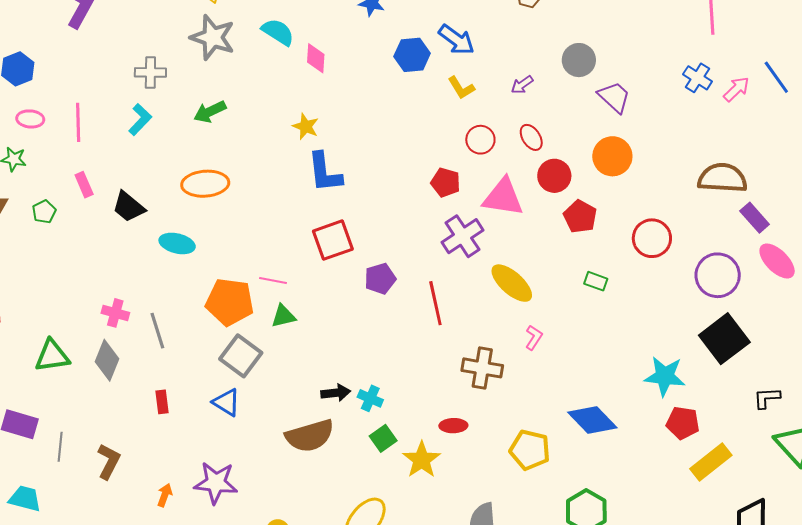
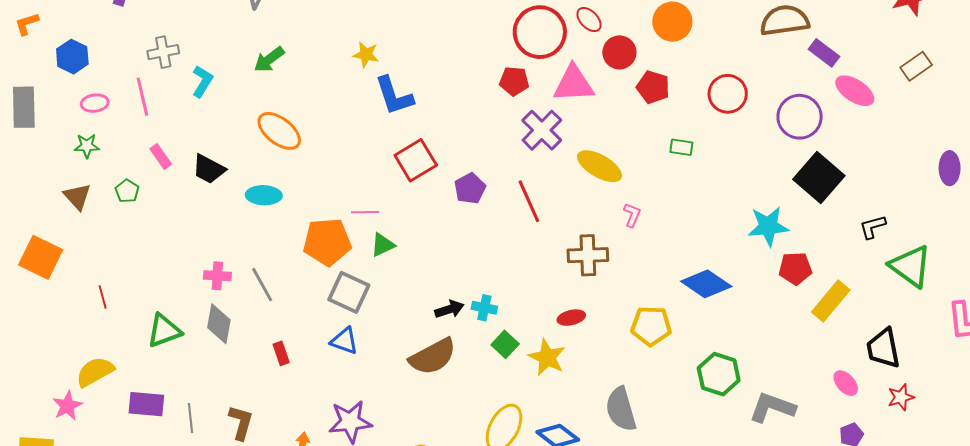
gray cross: (150, 72) -> (163, 52), moved
red circle: (480, 140) -> (540, 32), size x1.8
orange ellipse: (205, 184) -> (279, 131), turned 54

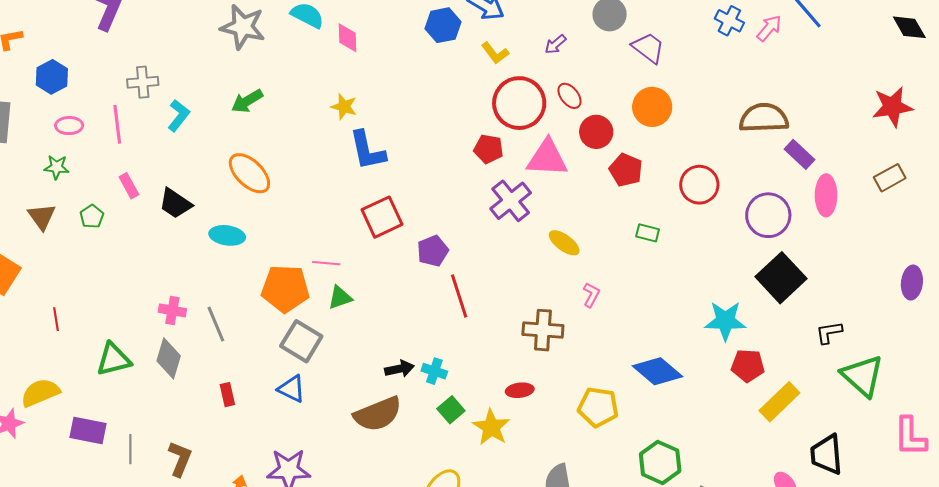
pink ellipse: (855, 91) -> (826, 195), turned 51
yellow ellipse: (600, 166) -> (564, 243), size x0.7
red line: (529, 201) -> (459, 296), moved

